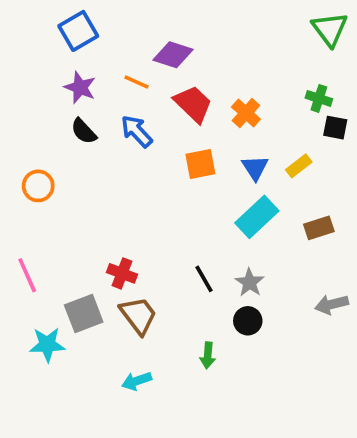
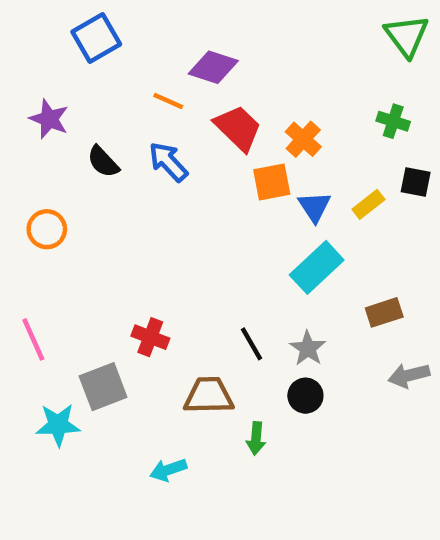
purple star: (80, 87) -> (49, 119), moved
black square: (335, 128) -> (416, 182), moved
orange square: (200, 164) -> (272, 182), moved
brown rectangle: (319, 228) -> (384, 312), moved
brown trapezoid: (138, 315) -> (209, 396), moved, turned -54

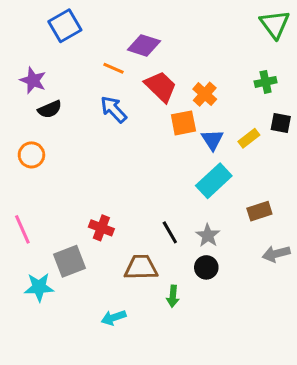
green cross: (393, 121) -> (266, 82), turned -30
black semicircle: (103, 162) -> (50, 109), moved, turned -70

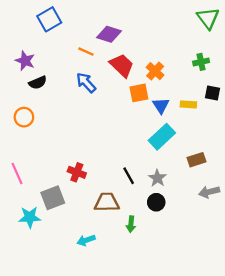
yellow rectangle: (249, 138) -> (188, 104), turned 42

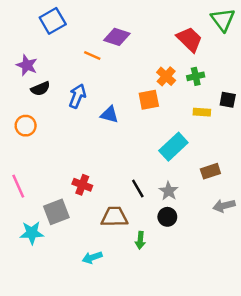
green cross: (201, 62) -> (196, 76), moved
red trapezoid: (122, 65) -> (190, 39), moved
blue arrow: (86, 83) -> (77, 96), moved, turned 65
blue triangle: (161, 106) -> (109, 115), moved, turned -42

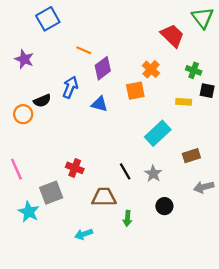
purple diamond: (117, 37) -> (103, 68), moved, turned -55
green cross: (196, 76) -> (194, 70), moved, turned 32
black semicircle: (40, 89) -> (42, 101), moved
black circle: (167, 217) -> (164, 206), moved
cyan star: (32, 233) -> (29, 212), turned 30

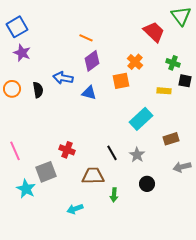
blue square: (48, 19) -> (17, 27), moved
orange line: (84, 50) -> (86, 38), moved
blue arrow: (70, 87) -> (63, 78), turned -102
black semicircle: (42, 101) -> (38, 90), turned -77
orange circle: (23, 114) -> (12, 89), moved

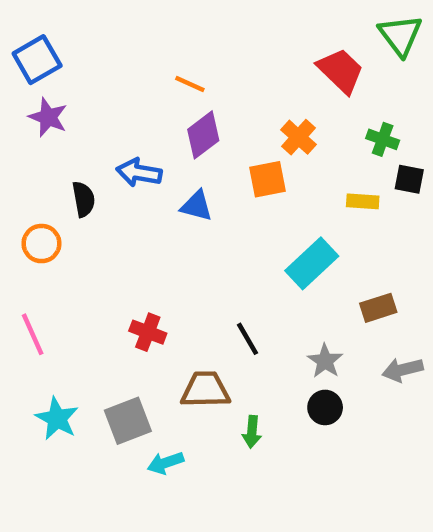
orange circle: (12, 89) -> (41, 244), moved
gray star: (137, 155) -> (325, 361), moved
gray square: (46, 172) -> (128, 421), moved

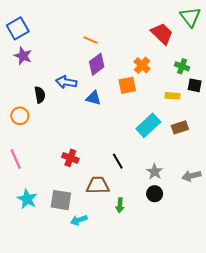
brown rectangle: (378, 308) -> (180, 127), moved
gray square: (128, 421) -> (61, 200), turned 30

